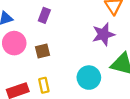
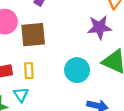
brown square: (43, 51) -> (33, 35), size x1.6

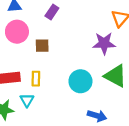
brown square: (33, 35) -> (42, 46), size x0.6

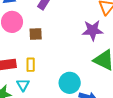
cyan circle: (80, 81) -> (70, 83), moved

